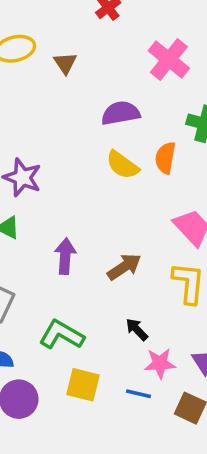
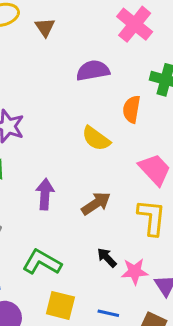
yellow semicircle: (122, 165) -> (96, 139), moved
pink star: (160, 363) -> (135, 271), moved

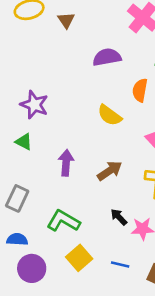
yellow square: (60, 305) -> (79, 258), turned 35

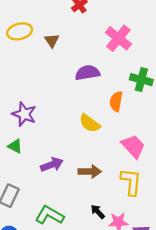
purple arrow: (66, 163) -> (52, 165), turned 65
brown arrow: (110, 171) -> (90, 172), turned 35

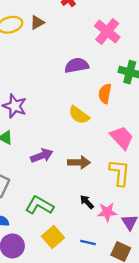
brown triangle: (52, 41) -> (37, 22), moved, turned 35

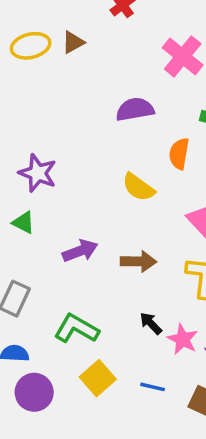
pink star: (107, 212) -> (183, 339), turned 30

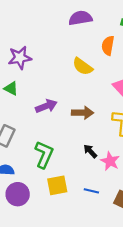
purple star: (38, 173) -> (20, 58), turned -30
green L-shape: (77, 329) -> (44, 155), turned 84
yellow square: (98, 378) -> (57, 185), turned 30

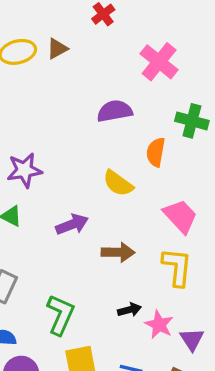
purple arrow: (46, 106) -> (72, 224), moved
black arrow: (90, 151) -> (129, 310), turned 120

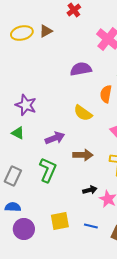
purple star: (24, 170) -> (26, 105), turned 30
green L-shape: (61, 315) -> (48, 170), moved

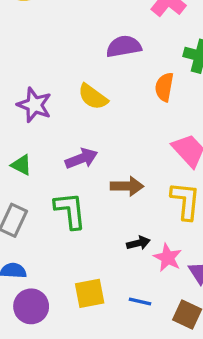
yellow semicircle: (83, 113) -> (93, 97), moved
green triangle: (18, 133) -> (21, 165), moved
green L-shape: (48, 170) -> (70, 211), turned -30

